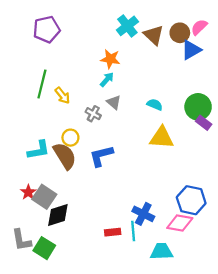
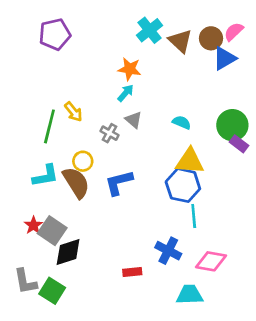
green line: (42, 84) -> (49, 126), moved
blue hexagon: (191, 200) -> (183, 185), moved
cyan line: (133, 231) -> (194, 216), moved

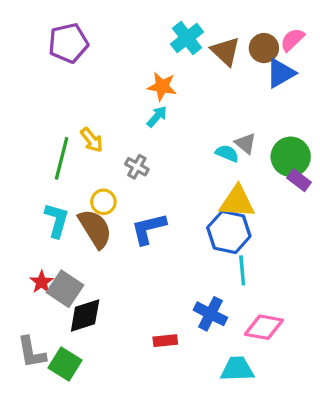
gray triangle: (134, 120) -> (246, 143), moved
cyan L-shape: (45, 176) -> (57, 220), turned -64

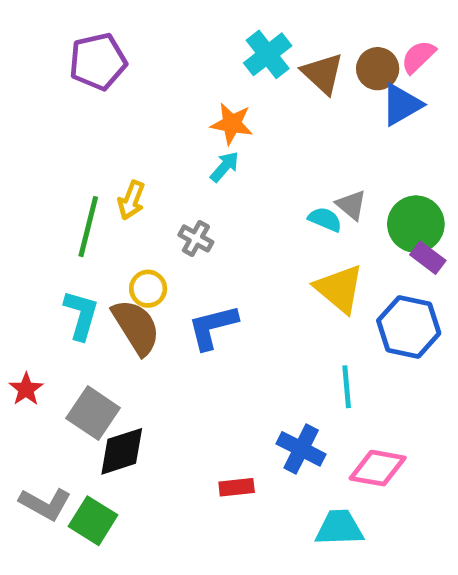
yellow arrow: (92, 140) -> (131, 200), turned 60
yellow triangle: (237, 202) -> (339, 289), turned 36
blue hexagon: (229, 232) -> (409, 327), moved
red star: (42, 282) -> (26, 389), moved
gray L-shape: (32, 352) -> (45, 504), turned -51

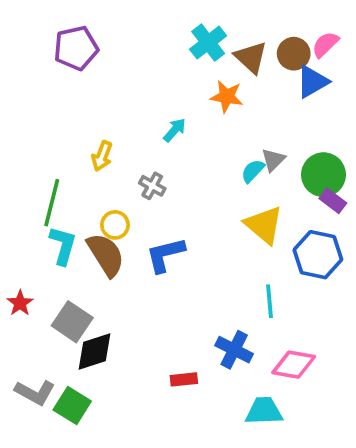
orange star: (232, 124) -> (227, 96), moved
gray triangle: (351, 205) -> (273, 160), turned 35
cyan semicircle: (325, 219) -> (253, 171), turned -70
green line: (88, 227) -> (52, 203), moved

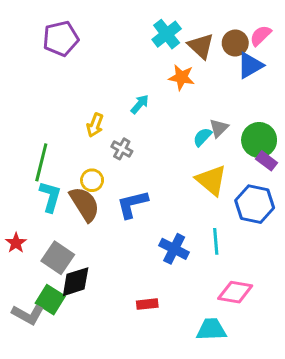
yellow arrow: (102, 156) -> (95, 125), moved
blue cross: (234, 350) -> (174, 249), moved
green square: (72, 405) -> (50, 300), moved

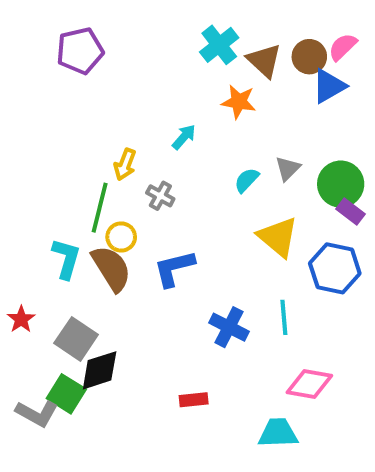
cyan semicircle: (202, 137) -> (247, 180), moved
green line: (41, 162) -> (100, 208), moved

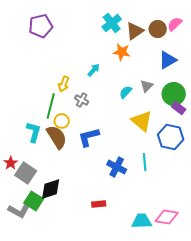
brown triangle: (264, 61) -> (135, 31), turned 42
blue triangle: (329, 86) -> (168, 60), moved
gray square: (76, 339) -> (26, 173), moved
pink diamond: (309, 384) -> (167, 217), moved

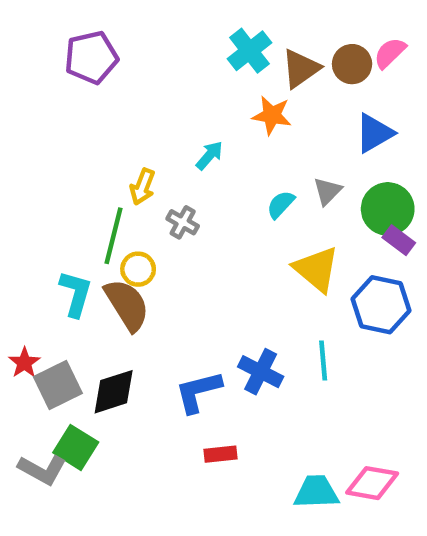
blue L-shape: (89, 137) -> (198, 392), moved
gray square: (26, 173) -> (58, 385), turned 30
black diamond: (51, 189) -> (114, 392), moved

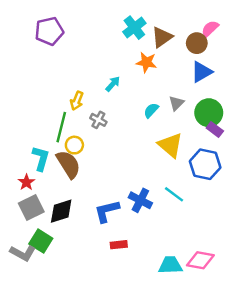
brown circle: (352, 64) -> (197, 43), moved
cyan line: (323, 360) -> (174, 194), turned -48
red star: (24, 363) -> (26, 182), moved

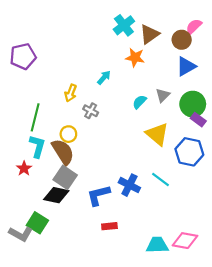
purple pentagon: (49, 31) -> (23, 56), moved
green line: (61, 127) -> (35, 117), moved
gray square: (31, 207) -> (65, 177), moved, turned -30
black diamond: (61, 211) -> (56, 195), turned 30

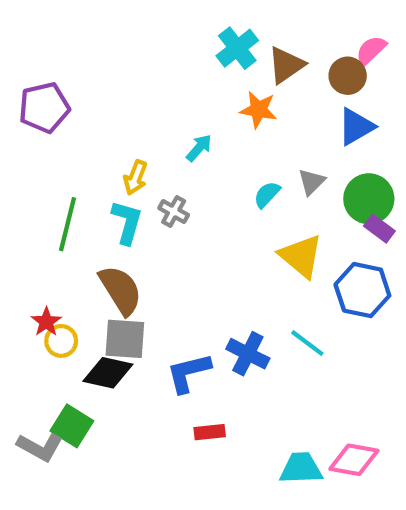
yellow circle: (68, 134) -> (61, 341), moved
cyan L-shape: (37, 146) -> (127, 222), moved
gray square: (65, 177) -> (125, 339), turned -30

